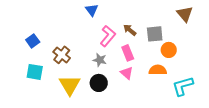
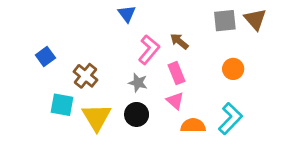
gray square: (155, 34) -> (225, 21), moved
orange semicircle: (158, 70) -> (193, 125), moved
cyan square: (35, 72) -> (62, 105), moved
cyan L-shape: (183, 86) -> (230, 119), moved, turned 150

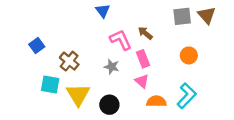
pink L-shape: (149, 50) -> (121, 40), turned -65
black circle: (137, 114) -> (109, 105), moved

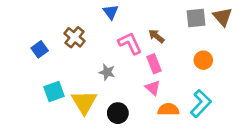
brown cross: (69, 61) -> (75, 37), moved
gray star: (112, 67) -> (107, 72), moved
cyan square: (50, 85) -> (54, 91), turned -30

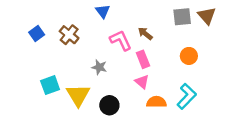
blue square: (40, 49) -> (37, 34), moved

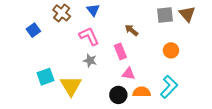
brown cross: (69, 35) -> (62, 13), moved
pink L-shape: (121, 40) -> (89, 36), moved
pink rectangle: (143, 59) -> (120, 51), moved
pink triangle: (142, 82) -> (128, 74), turned -32
black circle: (109, 105) -> (118, 95), moved

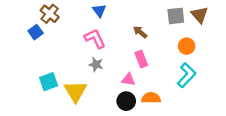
brown cross: (62, 13) -> (50, 14), moved
orange circle: (171, 50) -> (187, 46), moved
pink rectangle: (120, 51) -> (141, 59), moved
pink triangle: (128, 74) -> (128, 80), moved
cyan L-shape: (169, 87) -> (187, 75), moved

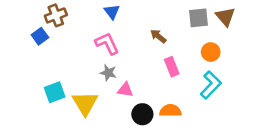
brown cross: (50, 14) -> (56, 15), turned 30
pink rectangle: (141, 59) -> (172, 67), moved
pink triangle: (128, 80) -> (125, 90), moved

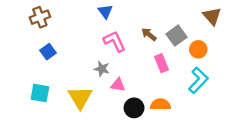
brown cross: (56, 15) -> (40, 17), moved
gray square: (198, 18) -> (176, 36), moved, turned -30
blue square: (40, 36) -> (48, 52), moved
pink L-shape: (107, 44) -> (115, 41), moved
cyan square: (55, 92) -> (40, 93), moved, turned 30

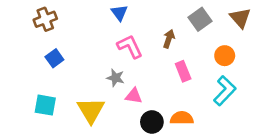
brown arrow: (149, 34) -> (169, 39), turned 70
gray square: (176, 36) -> (200, 19), moved

